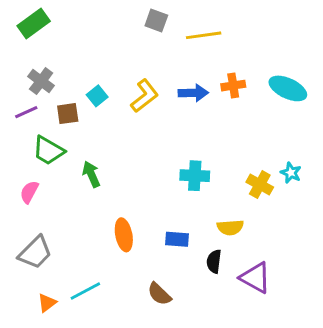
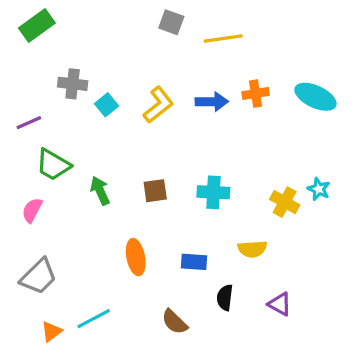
gray cross: (41, 81) -> (73, 84), moved, turned -30
brown square: (68, 114) -> (155, 191), moved
black semicircle: (214, 261) -> (225, 298), moved
purple triangle: (255, 278) -> (280, 304), size x0.7

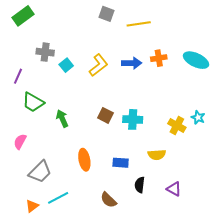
purple line: (29, 123) -> (18, 76), turned -42
brown square: (155, 191) -> (105, 115), moved, turned 35
pink semicircle: (32, 210) -> (20, 142), moved
gray trapezoid: (39, 277) -> (40, 172), moved

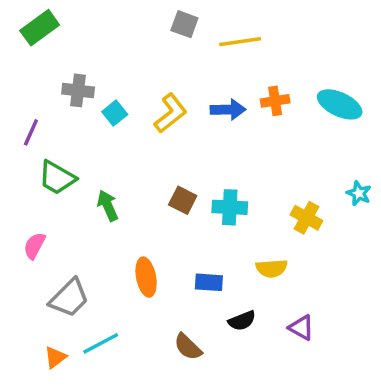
cyan star: (198, 117) -> (359, 193), moved
black semicircle: (140, 185) -> (242, 321), turned -119

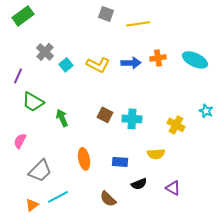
gray cross: (78, 90) -> (45, 52), turned 36
yellow L-shape: (170, 113) -> (98, 65), turned 65

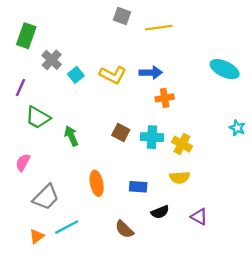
green rectangle: (23, 16) -> (26, 36), moved, turned -35
orange cross: (158, 58) -> (165, 98), moved
yellow cross: (176, 125) -> (182, 144), moved

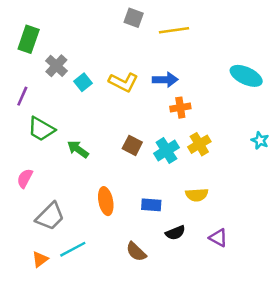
green arrow: (71, 136) -> (78, 149), turned -30
cyan cross: (152, 137) -> (166, 151), turned -35
yellow cross: (182, 144) -> (199, 144), moved, turned 30

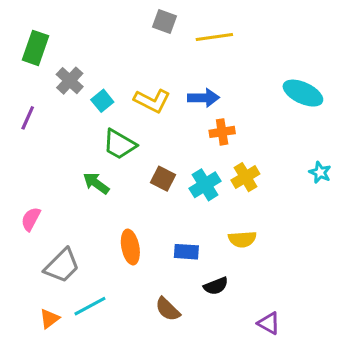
green trapezoid: (41, 129) -> (119, 144), moved
purple triangle: (218, 238) -> (269, 323), moved

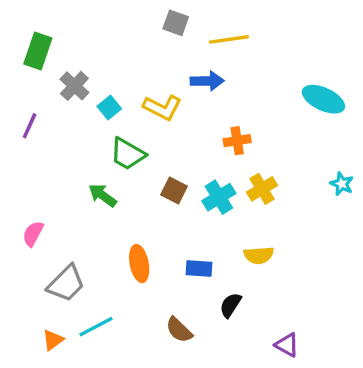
blue arrow: (203, 98) -> (207, 81), moved
black semicircle: (216, 286) -> (230, 305), turned 145

